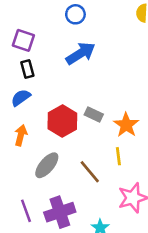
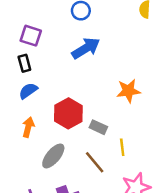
black rectangle: (27, 69) -> (24, 63), moved
gray rectangle: (94, 115) -> (98, 127), moved
orange star: (126, 125) -> (128, 91), moved, turned 30

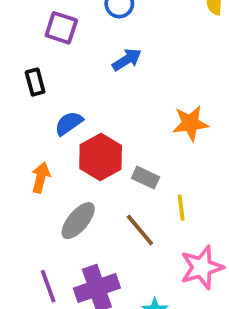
purple square: (31, 36) -> (61, 28), moved
blue arrow: (86, 48) -> (127, 60), size x0.7
blue semicircle: (28, 91) -> (69, 123), moved

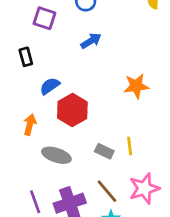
gray rectangle: (146, 178) -> (104, 151), moved
gray ellipse: (78, 221) -> (56, 155), turned 68
brown line: (140, 230) -> (107, 191), moved

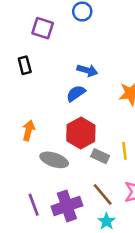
blue arrow: (91, 41) -> (87, 70), moved, turned 48
blue semicircle: (50, 86) -> (76, 93), moved
red hexagon: (72, 110) -> (81, 133), moved

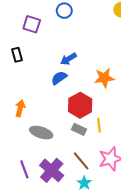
blue arrow: (87, 70) -> (68, 59), turned 133
red hexagon: (81, 133) -> (80, 105), moved
purple cross: (67, 206) -> (52, 170), turned -30

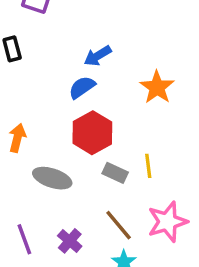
orange star: (104, 78) -> (157, 87), turned -30
red hexagon: (80, 105) -> (92, 133), moved
purple cross: (52, 170) -> (70, 241), size x0.6

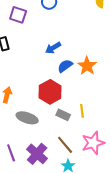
blue semicircle: (82, 87) -> (65, 66), moved
purple cross: (70, 241) -> (37, 154), size x1.5

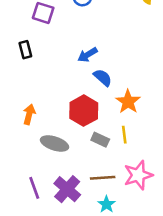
blue semicircle: (65, 66) -> (103, 78), turned 77
orange star: (87, 66) -> (128, 102), moved
brown line: (65, 145) -> (103, 178), turned -54

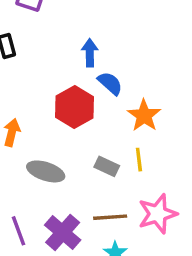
blue arrow: (87, 55) -> (90, 53), turned 120
red hexagon: (84, 111) -> (75, 107), moved

